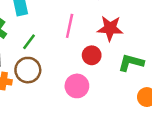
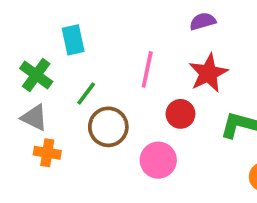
red star: (110, 28) -> (208, 73), turned -30
brown circle: (28, 70) -> (108, 127), moved

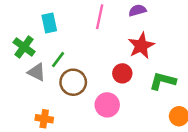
pink line: (147, 69) -> (100, 17), moved
gray triangle: (34, 118) -> (37, 72), moved
orange cross: (47, 153) -> (44, 119), moved

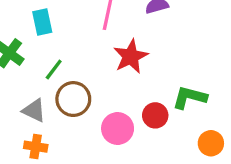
red star: (141, 46) -> (131, 56), moved
gray triangle: (37, 72) -> (34, 110), moved
red circle: (122, 73) -> (155, 115), moved

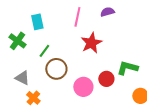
gray triangle: (34, 110) -> (22, 78), moved
orange cross: (36, 147) -> (33, 98), turned 32

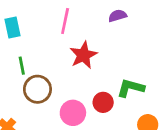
purple semicircle: (107, 12) -> (118, 16), moved
green line: (44, 51) -> (22, 66), turned -48

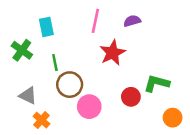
purple semicircle: (118, 16) -> (132, 21), moved
pink circle: (73, 113) -> (89, 107), moved

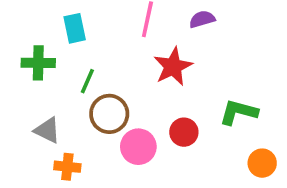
green cross: (22, 50) -> (38, 63), turned -35
green line: (55, 62) -> (87, 81), turned 35
red circle: (131, 97) -> (184, 132), moved
orange cross: (41, 120) -> (67, 167), turned -35

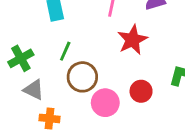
green cross: (38, 63) -> (21, 58), moved, turned -30

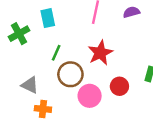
red star: (132, 40) -> (100, 53), moved
green cross: (21, 58) -> (19, 34), moved

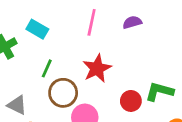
cyan rectangle: (48, 18) -> (37, 29), turned -48
red circle: (119, 86) -> (131, 101), moved

